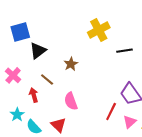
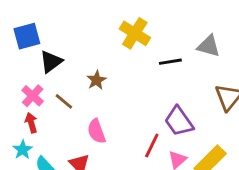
yellow cross: (99, 30) -> (135, 33), turned -30
pink cross: (13, 75) -> (33, 96), moved
red arrow: (34, 95) -> (31, 123), moved

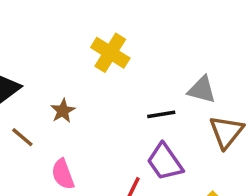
gray triangle: (209, 46) -> (202, 90), moved
black line: (170, 62) -> (161, 114), moved

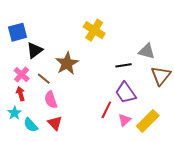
brown star: (63, 111) -> (67, 63), size x1.6
pink semicircle: (63, 174) -> (51, 100), moved

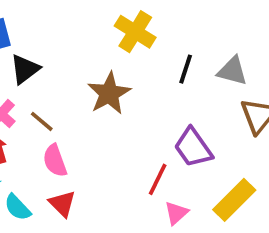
brown star: (67, 63) -> (109, 93), moved
black line: (123, 65) -> (186, 69), moved, turned -63
pink triangle: (124, 120) -> (176, 213), moved

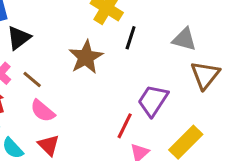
black line: (186, 69) -> (131, 38), moved
purple trapezoid: (193, 148) -> (153, 100), turned 68
pink semicircle: (55, 161) -> (43, 111), turned -30

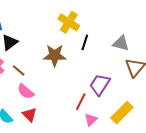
brown star: (86, 57) -> (55, 55), turned 30

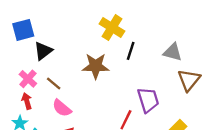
purple trapezoid: (100, 85) -> (148, 100), turned 130

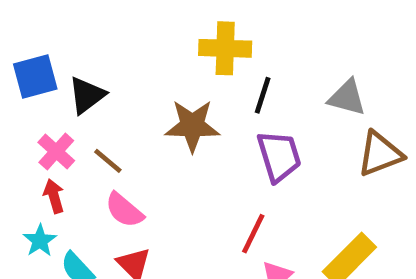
yellow cross: (112, 28) -> (225, 48), turned -30
blue square: (23, 30) -> (35, 76), moved
brown triangle: (189, 80) -> (380, 154), turned 30
purple trapezoid: (148, 100) -> (279, 156), moved

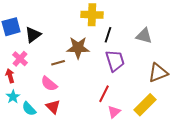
brown triangle: (380, 154) -> (158, 73), moved
brown line: (108, 161) -> (58, 63), moved, turned -56
red arrow: (54, 196) -> (10, 76), moved

